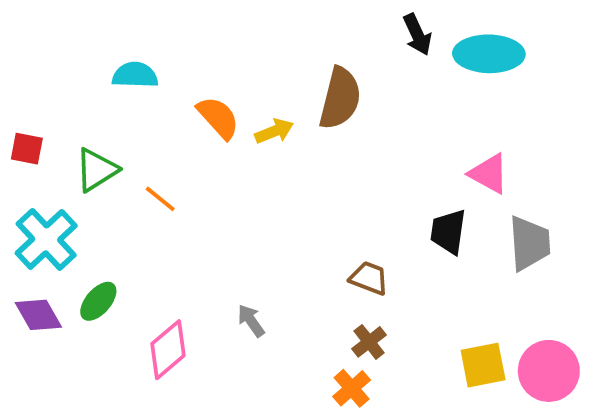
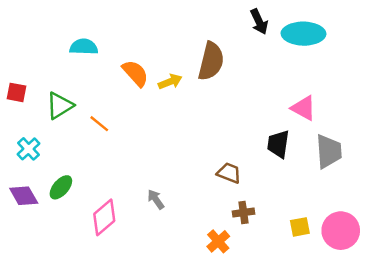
cyan cross: (46, 239) -> (28, 149), size x0.6
brown cross: (369, 342) -> (243, 213), moved, turned 30
yellow square: (483, 365) -> (300, 227), size x0.7

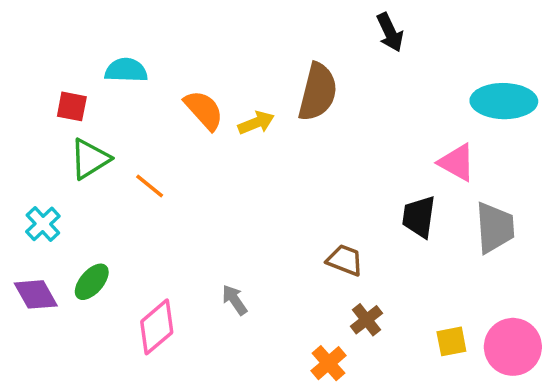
cyan ellipse: (303, 34) -> (504, 101), moved
red square: (16, 92) -> (72, 106), moved
brown cross: (243, 213) -> (366, 320), turned -30

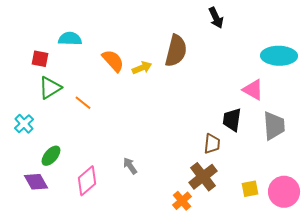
brown trapezoid: (345, 260) -> (212, 144), moved, turned 75
purple diamond: (36, 294) -> (36, 182), moved
brown cross: (366, 320) -> (203, 177), size x1.6

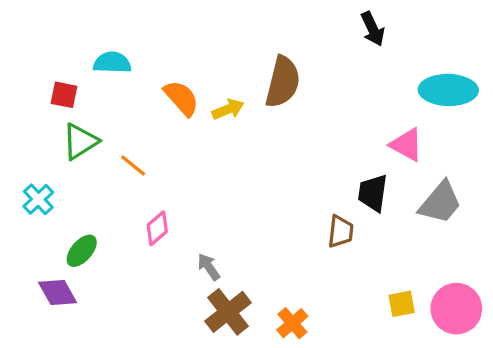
black arrow: (216, 18) -> (373, 29), moved
gray trapezoid: (274, 126) -> (440, 203), turned 44
brown cross: (203, 177) -> (228, 312), moved
pink diamond: (87, 181) -> (157, 228), moved, size x0.7

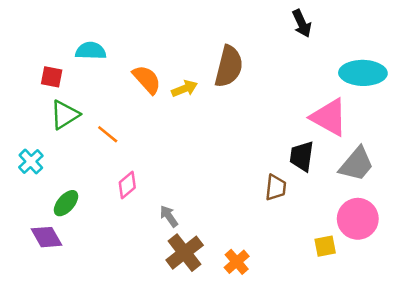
pink triangle: (406, 145) -> (329, 117), size x1.4
pink circle: (456, 309) -> (358, 219), moved

